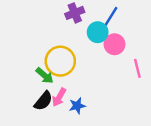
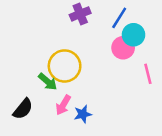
cyan circle: (98, 32) -> (133, 35), moved
black semicircle: (43, 101) -> (23, 109), moved

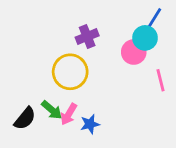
purple cross: (80, 14) -> (87, 36), moved
blue line: (119, 18) -> (154, 20), moved
green arrow: (48, 82) -> (52, 110), moved

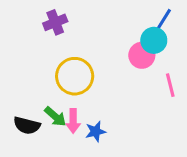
purple cross: (87, 36) -> (55, 22), moved
pink arrow: (69, 114) -> (73, 121), turned -30
black semicircle: (25, 118) -> (27, 125), turned 65

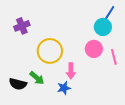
purple cross: (55, 22) -> (22, 26), moved
pink circle: (142, 55) -> (94, 49), moved
pink arrow: (73, 121) -> (71, 71), moved

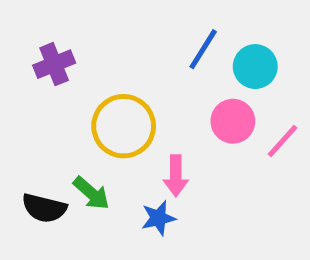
blue line: (109, 14) -> (203, 49), moved
pink line: (114, 57) -> (283, 141), turned 56

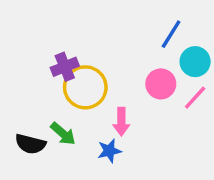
blue line: (203, 49) -> (171, 34), moved
purple cross: (54, 64) -> (65, 67), moved
cyan circle: (255, 67) -> (195, 62), moved

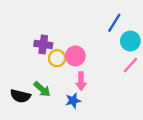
purple cross: (65, 67) -> (43, 44), turned 30
pink circle: (161, 84) -> (75, 56), moved
yellow circle: (85, 87) -> (57, 58), size x0.6

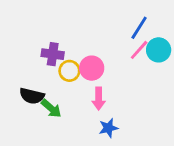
pink line: (130, 65) -> (139, 50), moved
black semicircle: (20, 96) -> (32, 96), moved
blue star: (73, 101) -> (108, 128), moved

